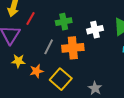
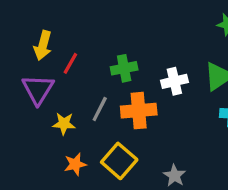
yellow star: (18, 61) -> (64, 124), moved
orange star: (36, 71) -> (75, 164), moved

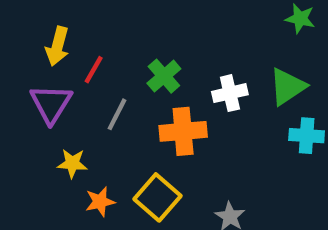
green cross: (124, 68) -> (164, 76), turned -30
gray line: (100, 109) -> (117, 114), moved
yellow star: (64, 124) -> (72, 163), moved

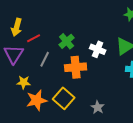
red line: (94, 70) -> (34, 38), turned 32
white cross: (230, 93) -> (98, 49), turned 35
orange star: (100, 202) -> (37, 100), size x1.5

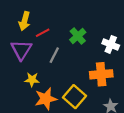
orange cross: (76, 67) -> (101, 74), moved

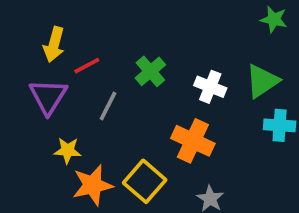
orange cross: (101, 74) -> (193, 141), turned 30

